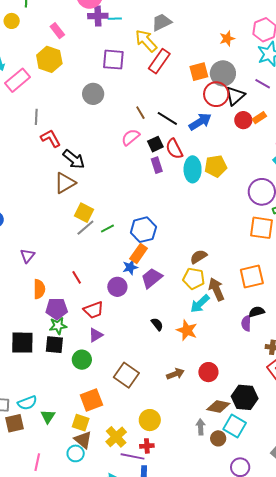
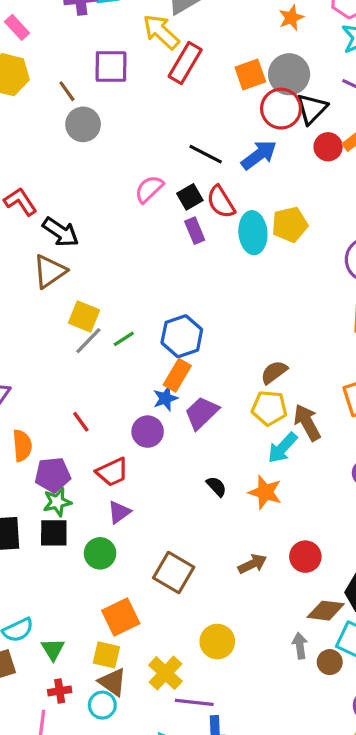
brown line: (140, 113) -> (67, 91), moved
red cross: (147, 446) -> (60, 691), moved

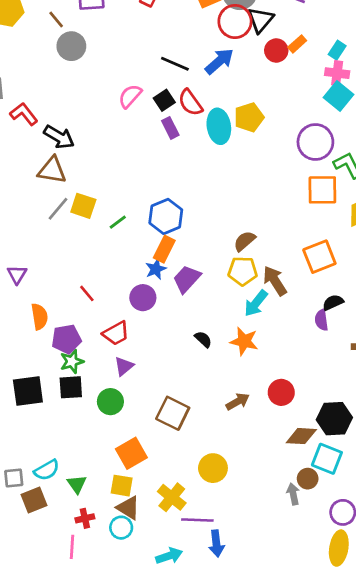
brown triangle: (50, 271) -> (52, 170), turned 48
gray line: (88, 341) -> (58, 209), moved
gray arrow: (300, 646) -> (293, 494), moved

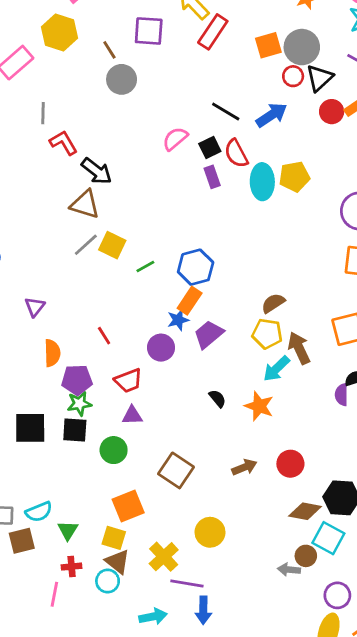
red circle: (235, 22) -> (293, 76), size x0.6
purple triangle: (124, 366) -> (132, 415), turned 30
gray arrow: (293, 494) -> (289, 570), turned -80

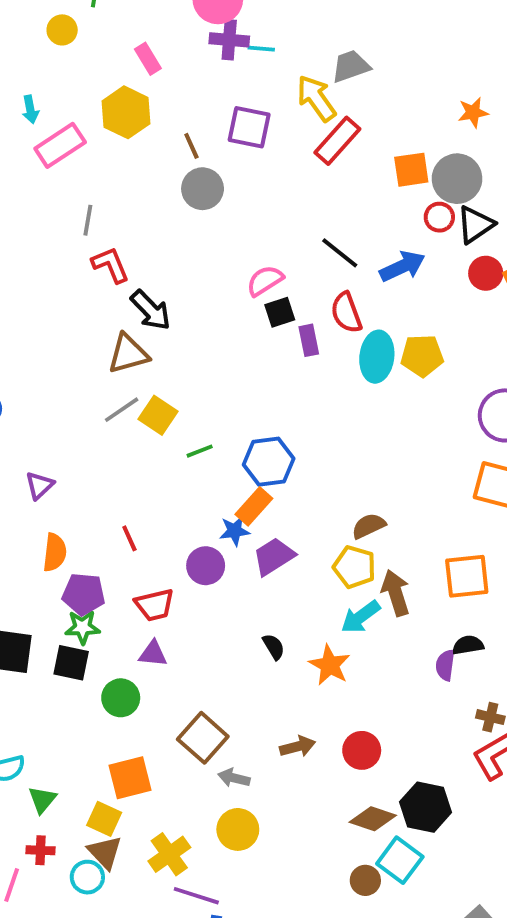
black square: (210, 148) -> (280, 312), moved
brown triangle: (85, 204) -> (128, 354), turned -40
gray arrow: (289, 570) -> (234, 778), moved

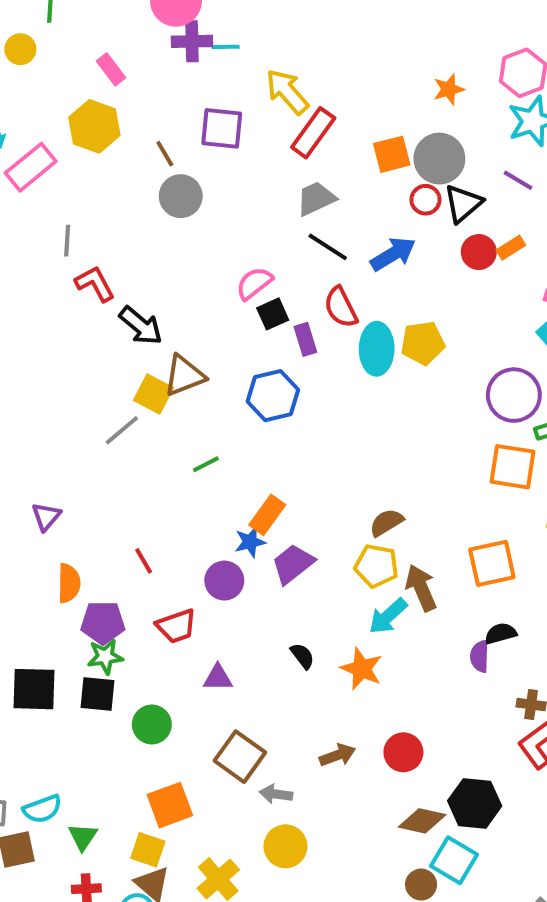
gray trapezoid: (351, 66) -> (316, 199), moved
brown triangle: (128, 354) -> (184, 376), moved
yellow square: (158, 415) -> (153, 394), moved
blue hexagon: (269, 462) -> (273, 396), moved
purple triangle: (153, 654) -> (218, 678), moved

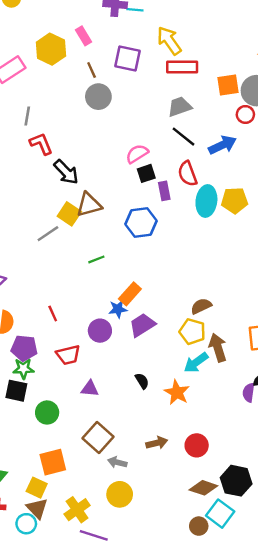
pink rectangle: (111, 69) -> (83, 36), moved
red rectangle: (313, 133) -> (182, 67), turned 48

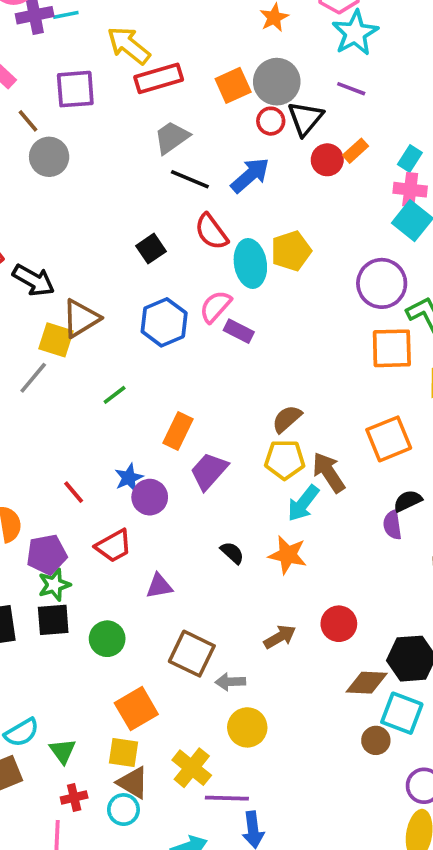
pink semicircle: (137, 154) -> (215, 307), moved
purple rectangle: (164, 191) -> (239, 331), moved, turned -36
blue star: (118, 309) -> (129, 478), moved

